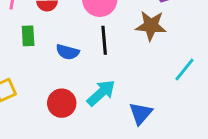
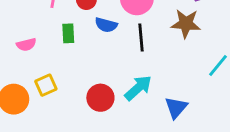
blue semicircle: (68, 52) -> (106, 25), moved

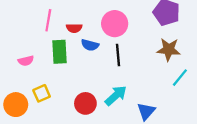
brown star: (186, 24) -> (169, 49), moved
green rectangle: (68, 33) -> (60, 52), size x1.5

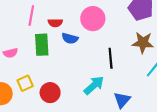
black line: (118, 55) -> (111, 58), moved
red circle: (85, 103) -> (50, 93), moved

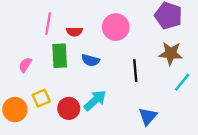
blue semicircle: (70, 38) -> (91, 60), moved
pink semicircle: (10, 53) -> (25, 65), turned 136
cyan arrow: (94, 85) -> (95, 100), moved

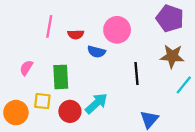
green rectangle: (60, 56) -> (61, 77), moved
blue semicircle: (91, 60) -> (96, 52), moved
yellow square: (41, 98) -> (42, 101), turned 30

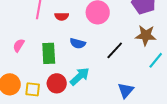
blue semicircle: (96, 52) -> (78, 43), moved
black line: (137, 73) -> (115, 50), turned 48
yellow square: (42, 101) -> (33, 89), moved

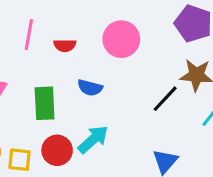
black line: (115, 50) -> (165, 99), moved

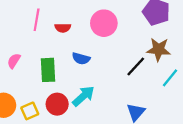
yellow square: (20, 160) -> (30, 111), turned -30

